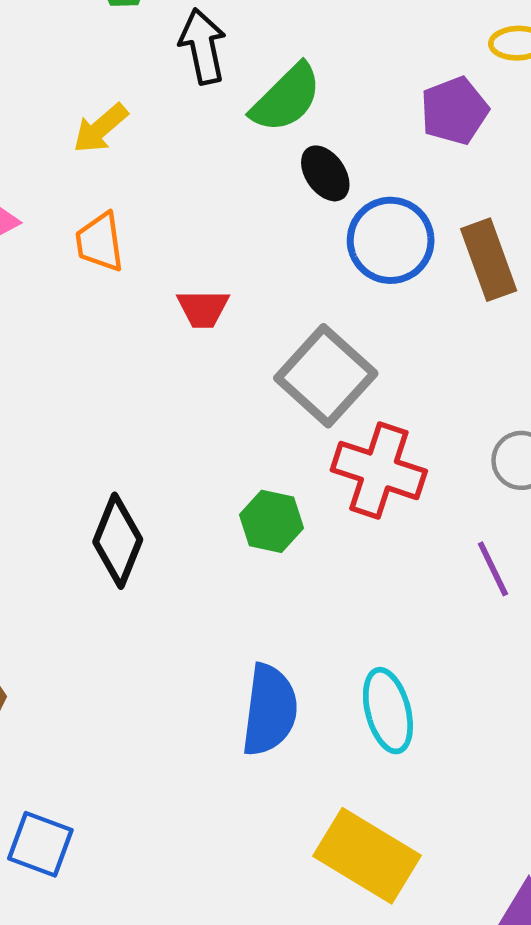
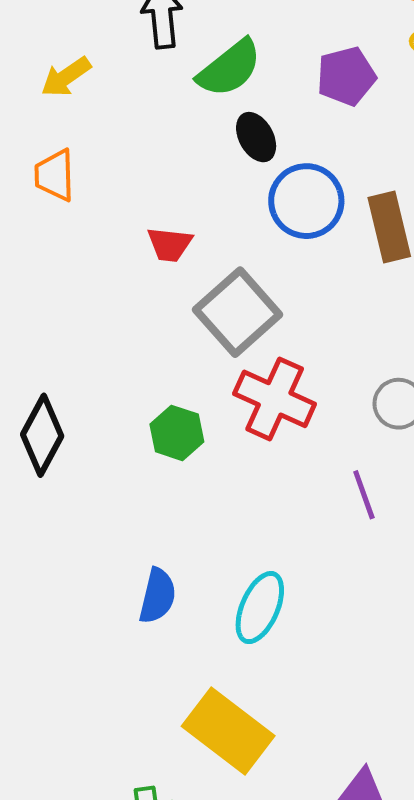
purple pentagon: (454, 111) -> (346, 76), moved
red trapezoid: (203, 308) -> (170, 244), moved
blue semicircle: (270, 710) -> (157, 596), size x0.7
cyan ellipse: (388, 711) -> (260, 608), turned 32

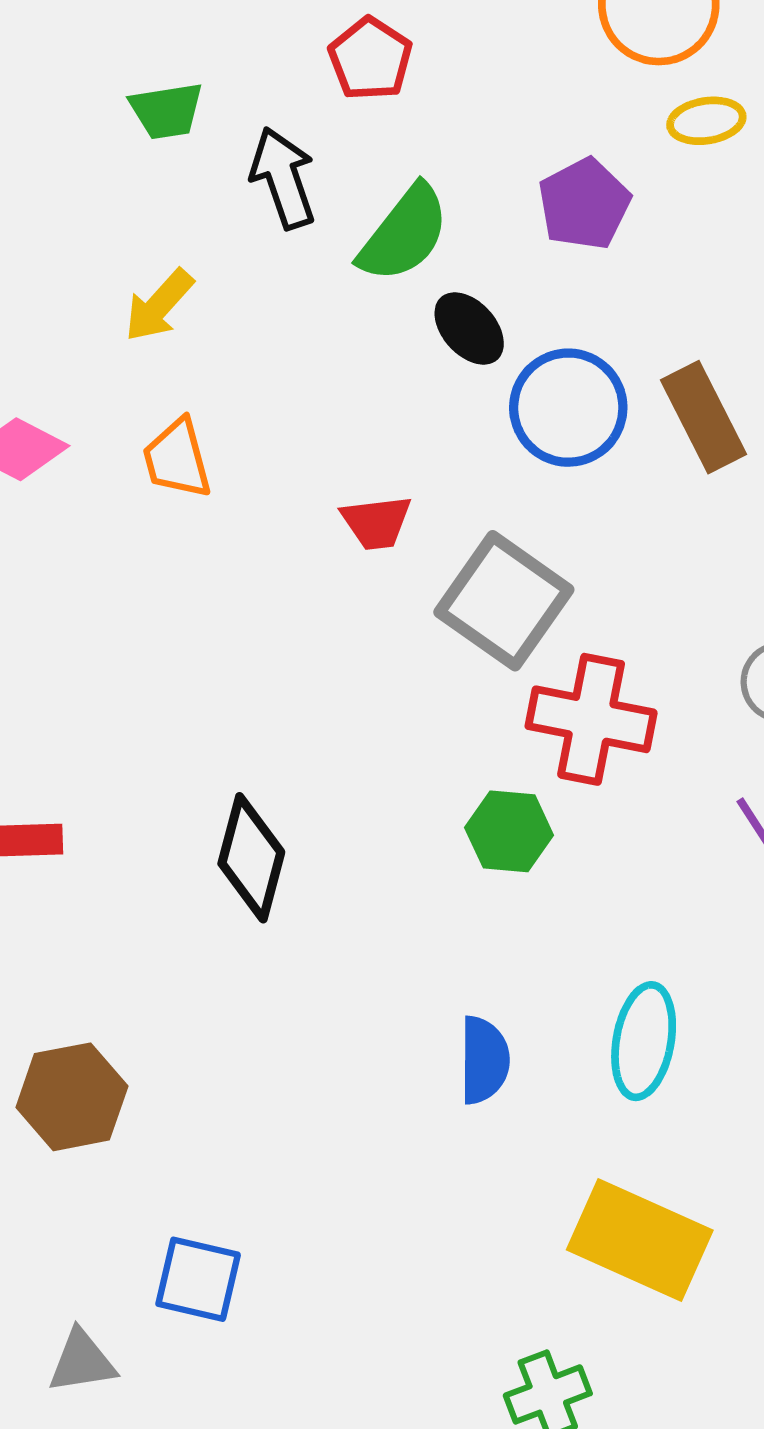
green hexagon: (177, 433) -> (509, 831), moved

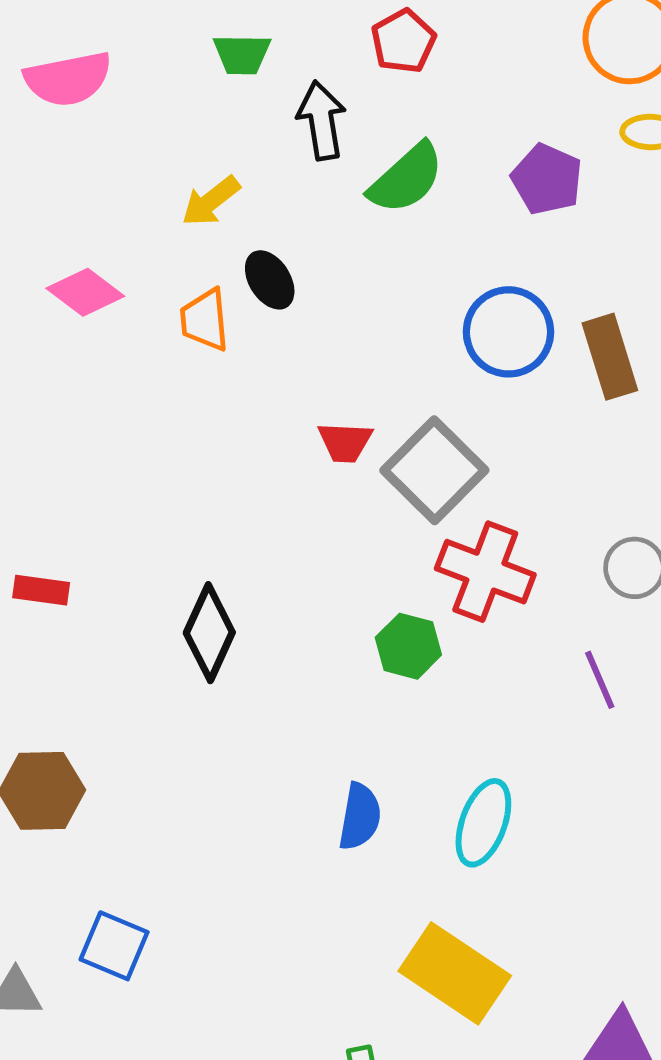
purple pentagon: (584, 204) -> (547, 179), turned -30
black ellipse: (469, 328) -> (270, 280), moved
red trapezoid: (376, 522) -> (345, 442), moved

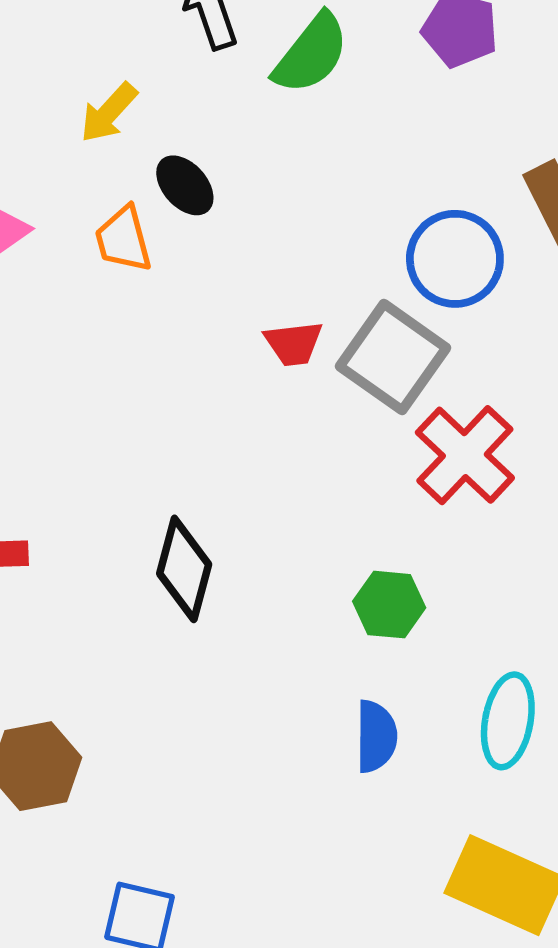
blue circle: (508, 332) -> (455, 259), moved
red cross: (485, 572) -> (465, 455), turned 32
green hexagon: (408, 646) -> (389, 605), moved

